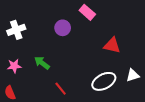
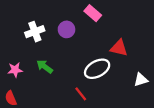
white cross: (16, 30) -> (35, 32), moved
white ellipse: (104, 81) -> (97, 69), moved
red line: (61, 89) -> (81, 94), moved

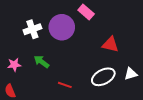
purple circle: (67, 29) -> (62, 27), size x1.6
white ellipse: (97, 69) -> (103, 77), moved
red line: (81, 94) -> (65, 85), moved, turned -32

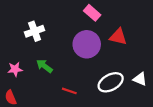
purple circle: (62, 27) -> (87, 44), moved
red triangle: (110, 44) -> (118, 37), moved
white triangle: (131, 74) -> (140, 79), turned 40

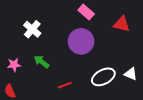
white cross: (35, 31) -> (32, 29), turned -30
red triangle: (118, 37) -> (122, 24), moved
red line: (69, 91) -> (65, 85), turned -40

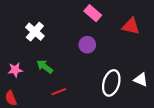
purple circle: (81, 41) -> (87, 45), size x0.6
white ellipse: (103, 77) -> (111, 83), turned -45
red line: (65, 85) -> (59, 92), moved

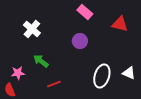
pink star: (15, 70) -> (18, 73), moved

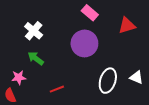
red triangle: (120, 24) -> (127, 25), turned -30
purple circle: (80, 41) -> (84, 43), size x1.6
green arrow: (41, 61) -> (36, 58), moved

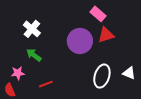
pink rectangle: (90, 13) -> (98, 14), moved
red triangle: (127, 25) -> (106, 35), moved
red line: (57, 89) -> (46, 84), moved

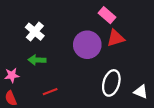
green arrow: (34, 55) -> (37, 60), turned -35
pink star: (18, 73) -> (12, 75), moved
white triangle: (129, 73) -> (141, 92), moved

